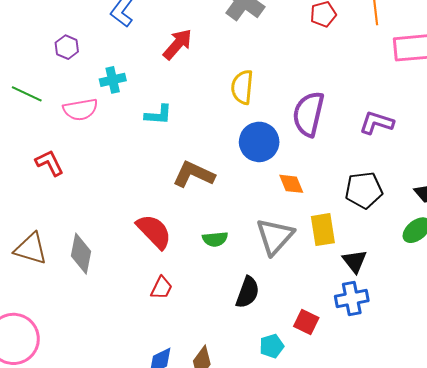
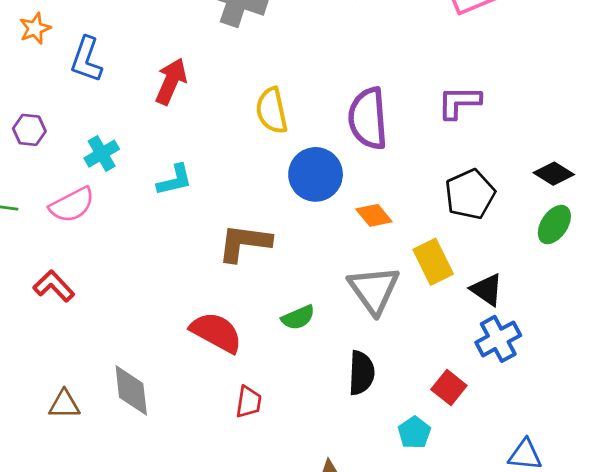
brown triangle: (31, 249) -> (64, 404), size x0.7
red square: (306, 322) -> (449, 388), turned 30

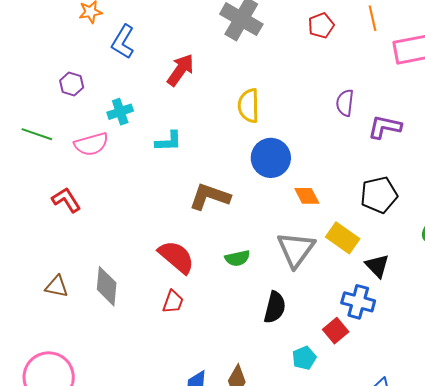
purple semicircle: (368, 118) -> (345, 103), moved, size x0.6
yellow rectangle: (433, 262) -> (343, 238), turned -40
blue cross: (498, 339) -> (358, 302), moved, turned 32
red trapezoid: (249, 402) -> (173, 302), moved

